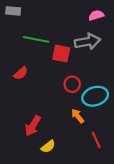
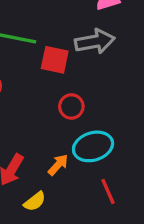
cyan ellipse: (95, 96) -> (93, 146), moved
orange arrow: (78, 116) -> (58, 165), moved, turned 80

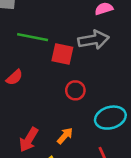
cyan ellipse: (93, 146) -> (110, 118), moved

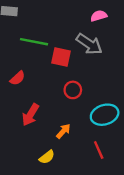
gray arrow: (94, 40) -> (89, 44), turned 44
red arrow: (29, 140) -> (30, 115), moved

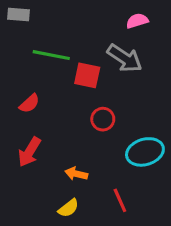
red arrow: (30, 115) -> (29, 152), moved
orange arrow: (63, 131) -> (76, 174), moved, turned -119
red line: (99, 150) -> (120, 200), moved

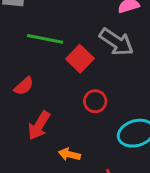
red square: (87, 75) -> (80, 59), turned 32
red arrow: (29, 152) -> (39, 126), moved

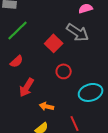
green line: (45, 39) -> (18, 30), moved, turned -55

